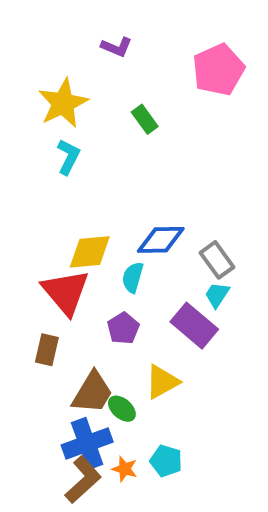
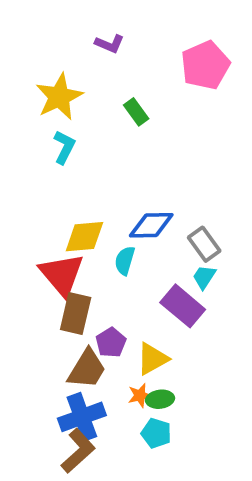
purple pentagon: (123, 328) -> (111, 342), moved
brown rectangle: (47, 350) -> (76, 314), moved, size x1.4
green ellipse: (122, 409) -> (160, 399), moved, turned -48
orange star: (125, 469) -> (140, 395), moved, turned -30

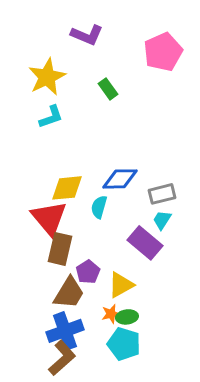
purple L-shape: (110, 44) -> (87, 35), size x1.4
cyan L-shape: (64, 147) -> (51, 117), turned 44
gray rectangle: (204, 244) -> (162, 194), turned -68
cyan pentagon: (156, 433) -> (124, 344), size x1.4

